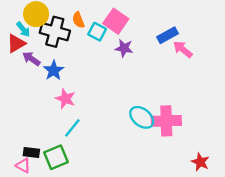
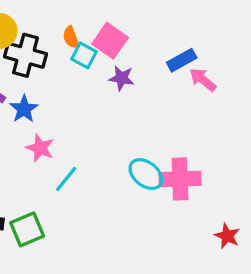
orange semicircle: (78, 20) -> (71, 37), moved
cyan line: (72, 128) -> (66, 179), moved

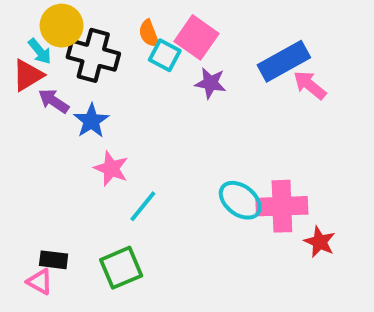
blue rectangle: (182, 60) -> (284, 61), size x1.4
green square: (27, 229) -> (121, 268), moved
red star: (227, 236) -> (320, 242), moved

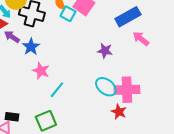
purple star: (210, 83) -> (105, 51), moved
pink arrow: (310, 85) -> (141, 39), moved
red star: (320, 242) -> (119, 112), moved

